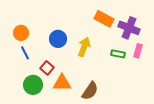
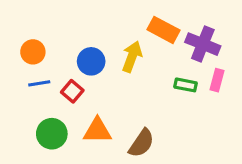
yellow arrow: (84, 47) -> (132, 57), moved
blue line: (25, 53) -> (39, 83), turned -72
red square: (47, 68) -> (72, 91), moved

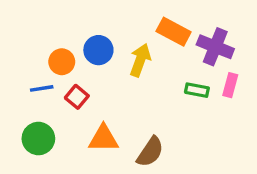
orange circle: (33, 52) -> (62, 62), moved
blue circle: (91, 61) -> (98, 50), moved
green circle: (52, 134) -> (38, 139), moved

